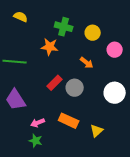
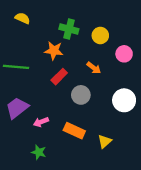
red rectangle: (55, 83) -> (59, 77), moved
purple trapezoid: (16, 100) -> (17, 108), turned 85
pink arrow: (38, 123) -> (41, 122), moved

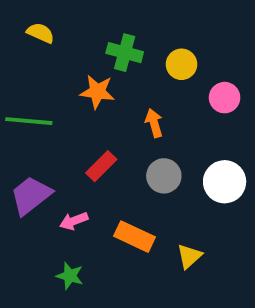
orange arrow: (94, 68) -> (154, 123), moved, turned -144
red rectangle: (59, 77) -> (101, 166), moved
gray circle: (81, 95) -> (164, 176), moved

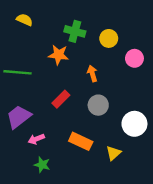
white circle: (225, 182) -> (134, 124), moved
pink arrow: (74, 221) -> (36, 139), moved

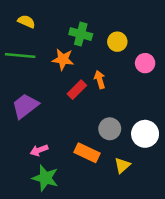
green line: (18, 72) -> (20, 56), moved
red rectangle: (61, 99) -> (77, 90), moved
gray circle: (98, 105) -> (110, 129), moved
purple trapezoid: (19, 117) -> (25, 106), moved
green star: (42, 165) -> (45, 178), size x1.5

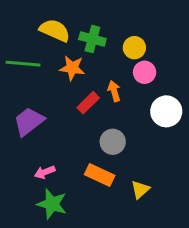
yellow semicircle: (26, 21) -> (55, 30), moved, size x1.5
pink circle: (145, 63) -> (145, 72), moved
gray circle: (110, 129) -> (113, 142), moved
white circle: (145, 134) -> (166, 111), moved

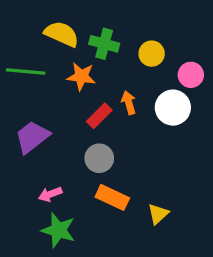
pink circle: (145, 72) -> (191, 75), moved
white circle: (166, 111) -> (173, 108), moved
gray circle: (113, 142) -> (99, 158), moved

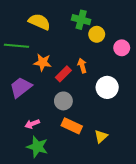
green cross: (104, 44) -> (81, 20), moved
orange star: (81, 76) -> (43, 62), moved
white circle: (173, 108) -> (107, 87), moved

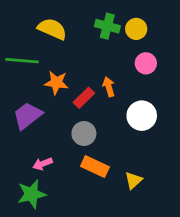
yellow circle: (97, 34) -> (136, 29), moved
pink circle: (122, 48) -> (146, 63), moved
green star: (37, 147) -> (32, 194), moved, turned -30

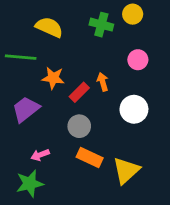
yellow circle: (136, 29) -> (133, 14), moved
yellow triangle: (133, 180) -> (126, 171), size x1.6

